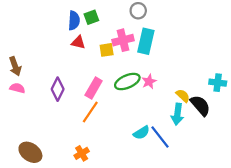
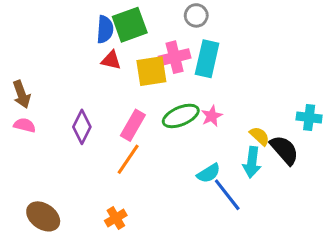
green square: (91, 17) -> (130, 25), size x1.6
yellow square: (107, 50) -> (151, 71), size x1.5
cyan semicircle: (141, 133) -> (209, 173), moved

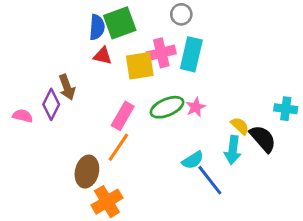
brown arrow: (22, 94) -> (67, 87), moved
purple diamond: (82, 127) -> (51, 104), moved
brown ellipse: (43, 216) -> (87, 172), moved, turned 68
orange cross: (116, 218) -> (107, 202), size x1.5

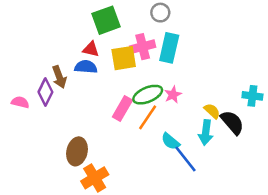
blue semicircle: (97, 27) -> (86, 67), moved, turned -90
pink rectangle: (123, 116) -> (122, 108), moved
orange line: (118, 147) -> (148, 117), moved
cyan semicircle: (193, 160) -> (170, 141), turned 72

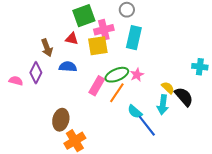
pink cross: (143, 47) -> (104, 30), moved
blue semicircle: (86, 67) -> (68, 67), moved
brown arrow: (59, 77) -> (47, 48), moved
cyan cross: (252, 96) -> (200, 67), moved

